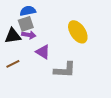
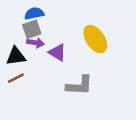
black triangle: (13, 36) -> (16, 56), moved
purple triangle: (43, 52) -> (57, 53), moved

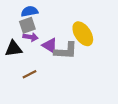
brown line: (16, 78) -> (30, 74), moved
gray L-shape: (79, 85) -> (66, 51), moved

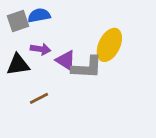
gray square: (27, 25) -> (18, 21), moved
yellow ellipse: (83, 34) -> (109, 45), turned 60

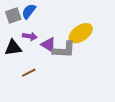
blue semicircle: (39, 15) -> (29, 11), turned -42
yellow ellipse: (109, 45) -> (81, 33), turned 30

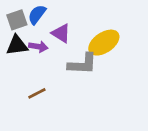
purple triangle: (48, 45) -> (61, 33), moved
black triangle: (13, 48) -> (17, 45), moved

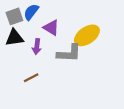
purple arrow: (38, 47) -> (37, 47), moved, turned 88

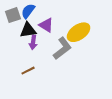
black triangle: (14, 38) -> (28, 30), moved
gray L-shape: (69, 53) -> (62, 48), turned -40

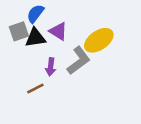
gray square: (13, 15) -> (19, 31), moved
purple arrow: (33, 42) -> (51, 67), moved

